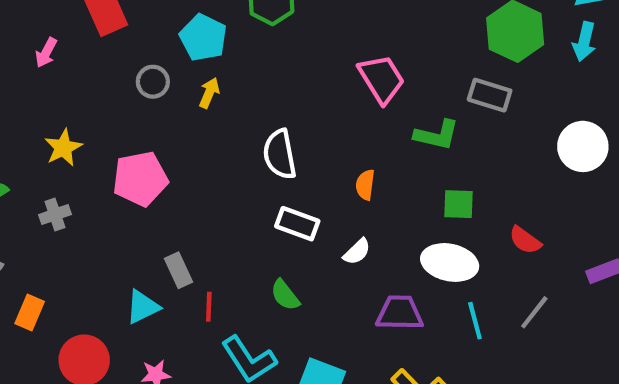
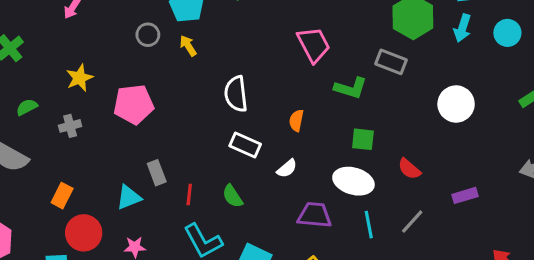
yellow arrow: (209, 93) -> (188, 46), turned -60
red line: (209, 307) -> (189, 194), moved
orange rectangle: (30, 312) -> (62, 196), moved

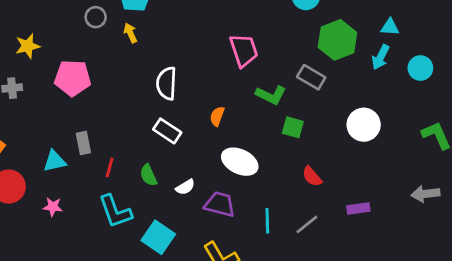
green square: (363, 139) -> (293, 127), moved
white semicircle: (287, 168) -> (185, 187), moved
white ellipse: (353, 181) -> (240, 162), moved

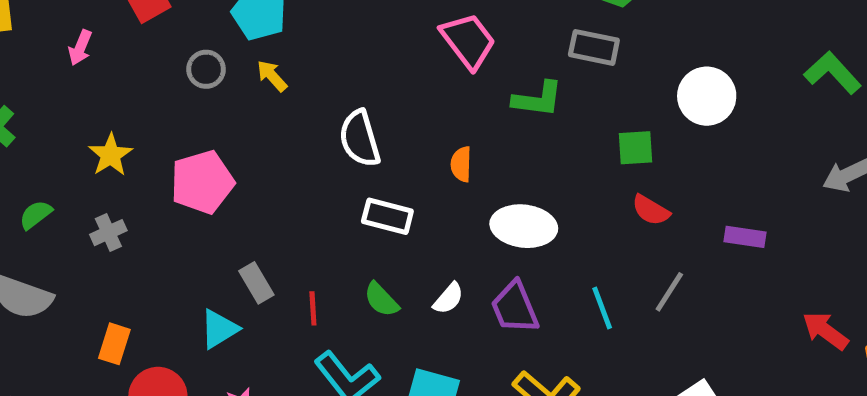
green square: (293, 127) -> (635, 148), moved
purple trapezoid: (220, 204) -> (515, 307), turned -108
purple rectangle: (358, 209) -> (745, 237), turned 35

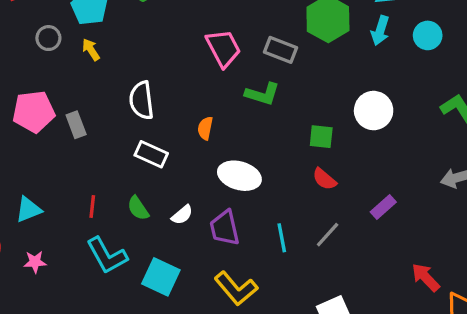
gray rectangle: (594, 47) -> (280, 50), moved
purple rectangle: (745, 237) -> (383, 207), turned -60
gray rectangle: (256, 283) -> (76, 125), moved

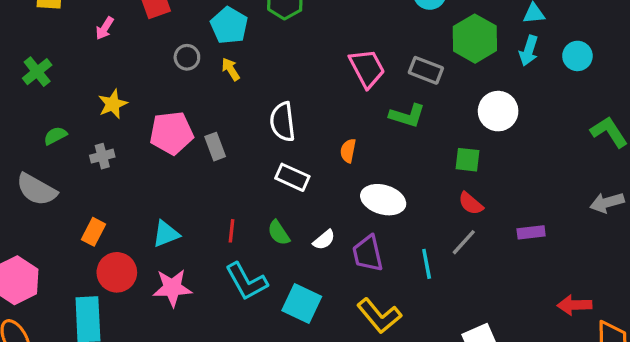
white circle: (374, 111) -> (498, 111), moved
purple rectangle: (383, 207) -> (531, 232), turned 35
gray line: (328, 235) -> (464, 242), moved
pink star: (35, 262) -> (172, 288), size x1.6
red arrow: (426, 277) -> (574, 305), turned -48

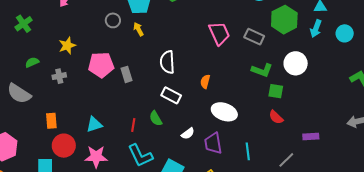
green L-shape: (407, 116) -> (262, 70), moved
orange rectangle: (93, 232) -> (51, 121), turned -35
green semicircle: (279, 233) -> (156, 118), moved
gray line: (464, 242) -> (286, 160), moved

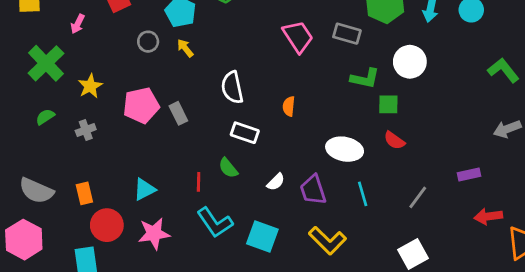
green cross: (24, 24) -> (46, 63), moved, size x1.5
gray semicircle: (19, 94) -> (36, 191), moved
white ellipse: (224, 112) -> (345, 149), moved
purple rectangle: (311, 136) -> (469, 175), moved

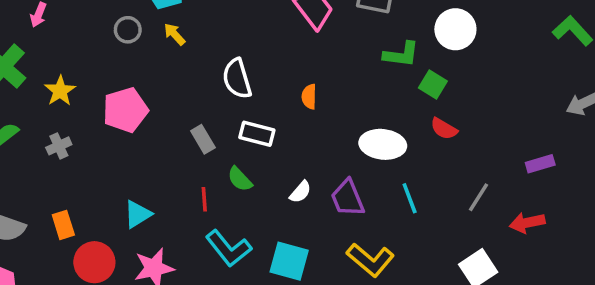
green square: (388, 104) -> (433, 84), turned 35
gray rectangle: (178, 113) -> (203, 139), moved
red arrow: (488, 216) -> (527, 223), moved

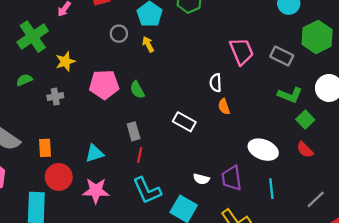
white semicircle: (237, 79) -> (216, 83), moved, size x0.7
orange semicircle: (309, 97) -> (224, 107), turned -35
gray rectangle: (203, 139) -> (134, 131), moved
green semicircle: (240, 179) -> (137, 90), moved
white semicircle: (300, 192) -> (201, 179), moved, turned 49

